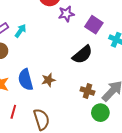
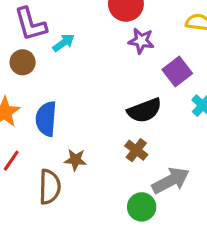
brown star: (48, 80) -> (75, 160), moved
brown cross: (87, 91) -> (136, 150), moved

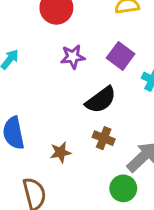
purple star: (141, 41) -> (73, 57), moved
brown star: (75, 160) -> (61, 152), moved

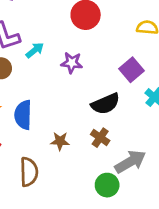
purple star: (73, 57) -> (72, 63), moved

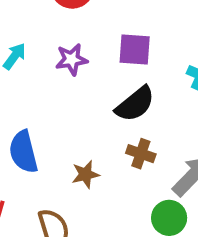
purple square: (131, 70) -> (135, 50), moved, turned -30

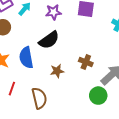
black semicircle: (135, 104) -> (49, 40), moved

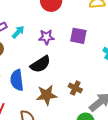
brown star: (57, 71) -> (47, 95), size x1.5

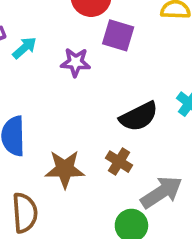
purple square: (78, 36) -> (118, 35), moved
black semicircle: (40, 64) -> (139, 117), moved

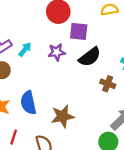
black semicircle: (139, 117) -> (90, 57), moved
brown cross: (119, 162) -> (108, 84), moved

